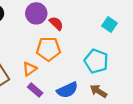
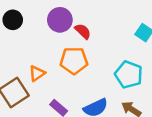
orange triangle: (30, 69) -> (37, 73), moved

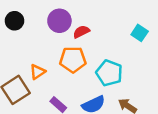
red semicircle: (83, 31) -> (81, 32), turned -70
cyan pentagon: (129, 75) -> (109, 73), moved

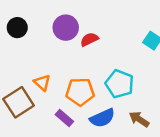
orange pentagon: (73, 60) -> (80, 92), moved
orange triangle: (38, 72) -> (42, 83), turned -42

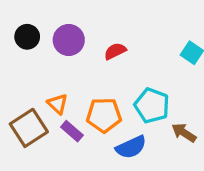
purple circle: (66, 28) -> (69, 40), moved
purple rectangle: (64, 118) -> (72, 131), moved
brown arrow: (139, 119) -> (184, 133), moved

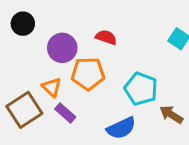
purple circle: (69, 40) -> (62, 48), moved
red semicircle: (115, 51) -> (106, 37), turned 45
orange pentagon: (104, 115) -> (88, 74), moved

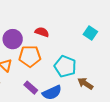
purple rectangle: (65, 113) -> (31, 88), moved

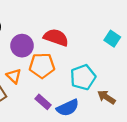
red semicircle: (42, 32) -> (56, 37), size x1.5
cyan pentagon: (65, 66) -> (83, 77), turned 30

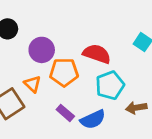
red semicircle: (56, 37) -> (97, 54), moved
brown arrow: (106, 97) -> (136, 108), turned -42

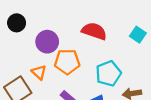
red semicircle: (97, 54) -> (94, 31), moved

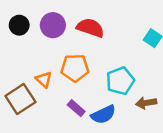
red semicircle: (94, 31) -> (90, 28), moved
purple circle: (47, 42) -> (53, 25), moved

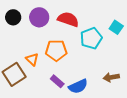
cyan pentagon: (120, 81) -> (91, 38), moved

